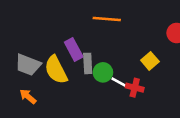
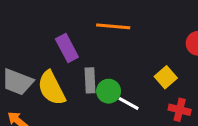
purple rectangle: (74, 49) -> (67, 48), moved
red cross: (135, 88) -> (180, 110), moved

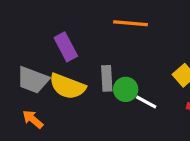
purple rectangle: (67, 48) -> (66, 47), moved
yellow semicircle: (51, 88) -> (67, 86), turned -42

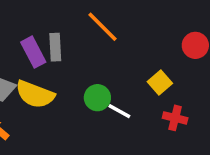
orange line: (130, 23) -> (102, 27), turned 40
gray rectangle: (107, 78) -> (55, 47), moved

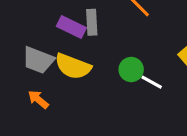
purple rectangle: (33, 52) -> (71, 27), turned -36

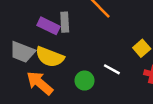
green circle: (131, 69) -> (85, 81), moved
orange arrow: (38, 99) -> (40, 83), moved, size x1.6

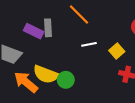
yellow semicircle: (50, 57) -> (46, 74), moved
white line: (112, 69) -> (89, 44), moved, turned -40

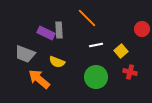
yellow semicircle: (46, 74) -> (57, 62), moved, size x0.7
green circle: (66, 80) -> (96, 77), moved, size x1.5

